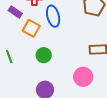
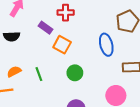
blue ellipse: (53, 16) -> (106, 45), moved

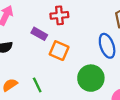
green circle: (75, 73) -> (91, 78), moved, size x1.5

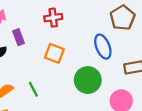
purple rectangle: (39, 34) -> (19, 37), moved, turned 42

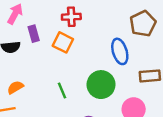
orange square: (54, 53) -> (63, 42), moved
green line: (33, 89) -> (62, 91), moved

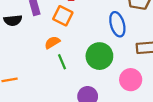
orange semicircle: (15, 87) -> (52, 42), moved

